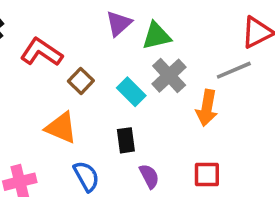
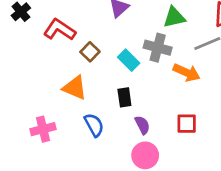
green triangle: (156, 36) -> (174, 17), moved
gray cross: (169, 76) -> (158, 48), turned -32
orange arrow: (207, 108) -> (187, 73), turned -76

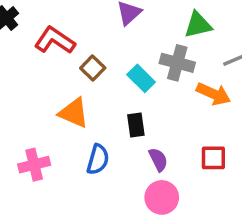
blue semicircle: (94, 125) -> (98, 159), turned 45

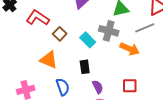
blue semicircle: (98, 159) -> (63, 87), turned -36

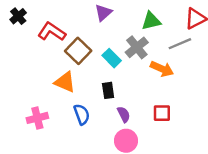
gray cross: (109, 31) -> (137, 47), turned 36
brown square: (60, 34) -> (78, 51), size x1.5

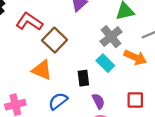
cyan rectangle: (112, 58) -> (105, 63), moved
blue semicircle: (82, 114) -> (58, 101), turned -108

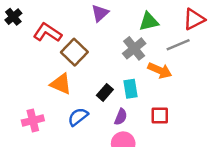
cyan rectangle: (105, 63) -> (130, 89), moved, turned 36
black rectangle: (83, 78) -> (105, 92), turned 49
purple semicircle: (98, 101) -> (121, 117), turned 49

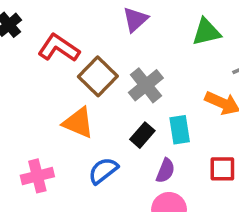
gray cross: (134, 48) -> (146, 85), moved

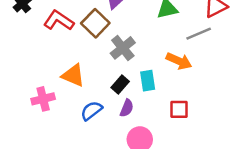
brown square: (98, 76) -> (95, 23), moved
purple semicircle: (165, 171) -> (127, 108), moved
pink cross: (37, 176) -> (43, 99), moved

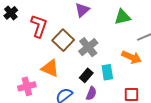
red L-shape: (59, 21) -> (39, 26), turned 75
brown square: (95, 23) -> (63, 40), moved

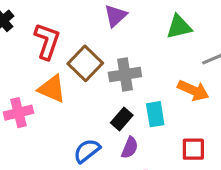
gray cross: (88, 47) -> (125, 74), turned 30
orange triangle: (50, 68) -> (52, 89), moved
pink cross: (27, 86) -> (19, 113), moved

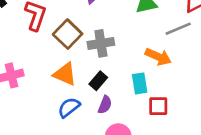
orange triangle: (52, 89) -> (65, 74), moved
cyan rectangle: (155, 114) -> (140, 83), moved

